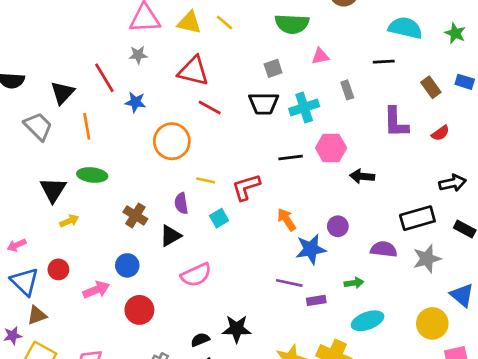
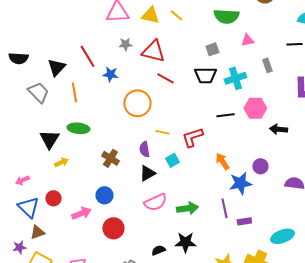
gray star: (138, 55) -> (125, 44), moved
black triangle: (170, 236) -> (147, 173), moved
purple line: (289, 283) -> (224, 208), turned 66
green arrow: (354, 283) -> (187, 208), moved, size x1.5

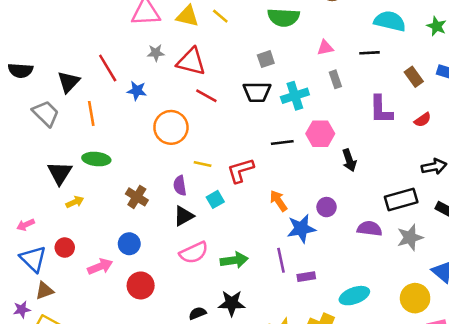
pink triangle: (247, 40) -> (325, 48), moved
black arrow: (278, 129) -> (349, 160), turned -114

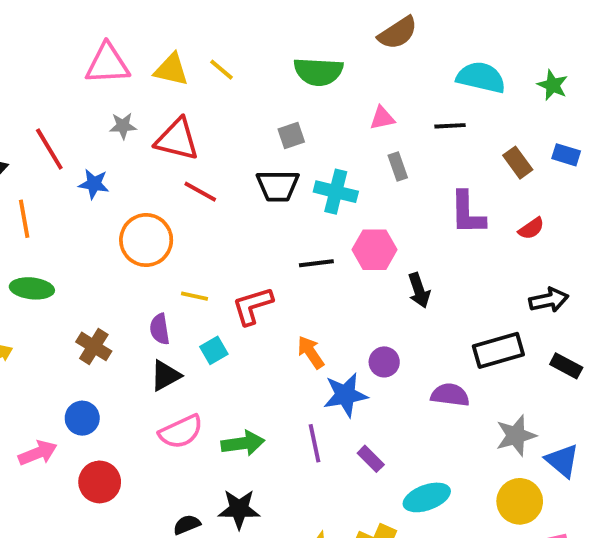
cyan cross: (295, 96) -> (336, 192), turned 32
gray star: (410, 237) -> (516, 436), moved
purple rectangle: (306, 277) -> (371, 459), moved, turned 54

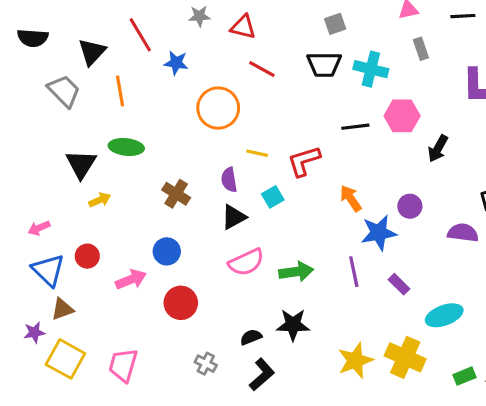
red triangle: (177, 139) -> (243, 27), size x0.7
black arrow: (419, 290) -> (438, 149), turned 48

